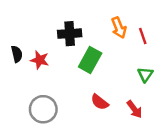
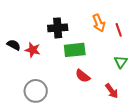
black semicircle: (17, 54) -> (14, 45), turned -48
green rectangle: (90, 60) -> (75, 50), turned 55
red semicircle: (100, 102) -> (83, 76), moved

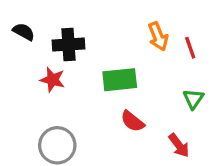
black cross: (58, 28) -> (68, 44), moved
black semicircle: (14, 45) -> (24, 32), moved

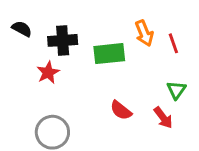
red star: (52, 80) -> (48, 72), turned 30
green rectangle: (120, 80) -> (109, 54), moved
red arrow: (179, 145) -> (163, 118), moved

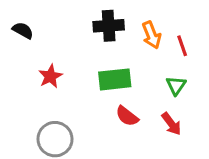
black cross: (63, 40) -> (109, 26), moved
green rectangle: (109, 54) -> (115, 79), moved
green triangle: (176, 90) -> (176, 86), moved

